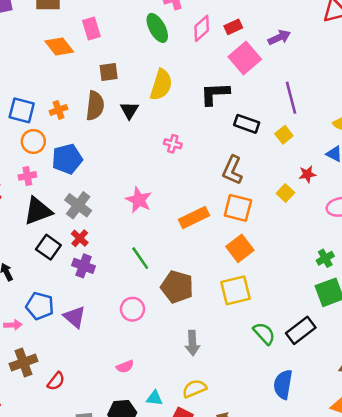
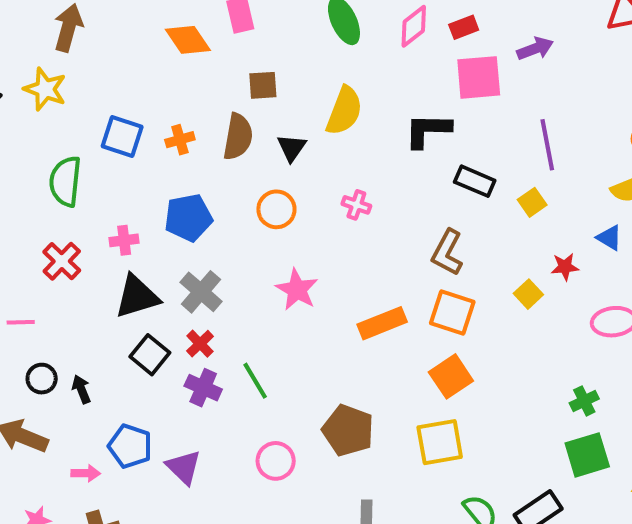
pink square: (245, 58) -> (479, 77), turned 32
orange circle: (33, 141) -> (276, 209), moved
green line: (140, 258) -> (255, 381), moved

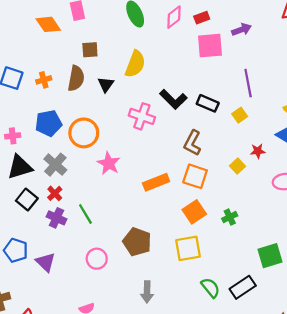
black L-shape: (428, 130) -> (173, 99), moved, turned -136
pink cross: (356, 205) -> (142, 116), size x1.6
orange circle: (276, 209) -> (84, 133), moved, size x1.4
green cross: (584, 401) -> (230, 217), moved

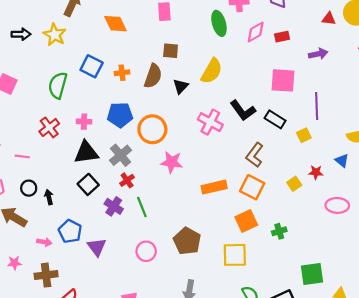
orange diamond: (48, 24) -> (115, 24), moved
pink square: (210, 46) -> (283, 80), moved
pink star: (109, 163) -> (172, 162), turned -30
red cross: (55, 193) -> (127, 180), moved

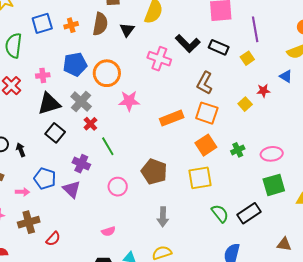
blue square: (92, 66) -> (42, 23), turned -35
pink ellipse: (337, 205) -> (272, 154), moved
purple cross: (114, 206) -> (81, 164), moved

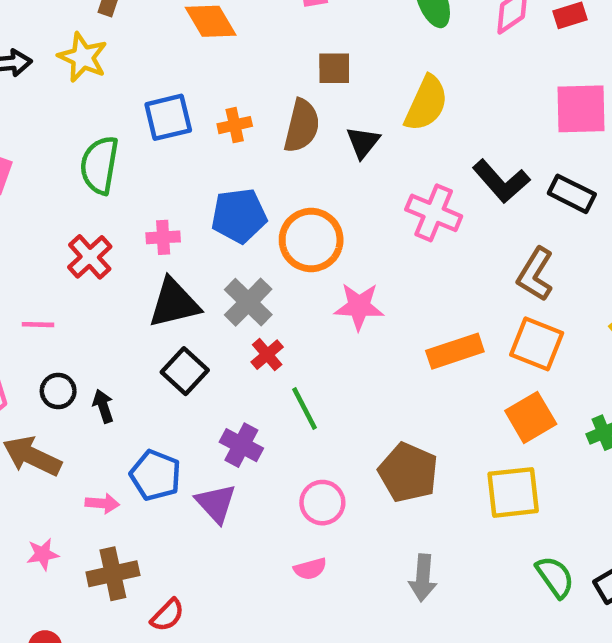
pink semicircle: (108, 231) -> (310, 569), moved

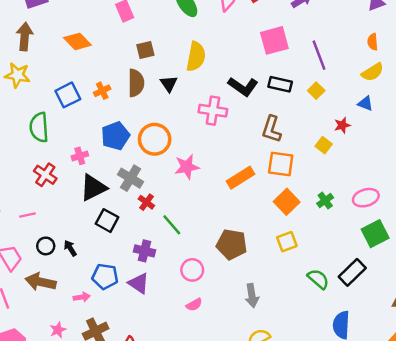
yellow square: (513, 492) -> (287, 242), size x0.7

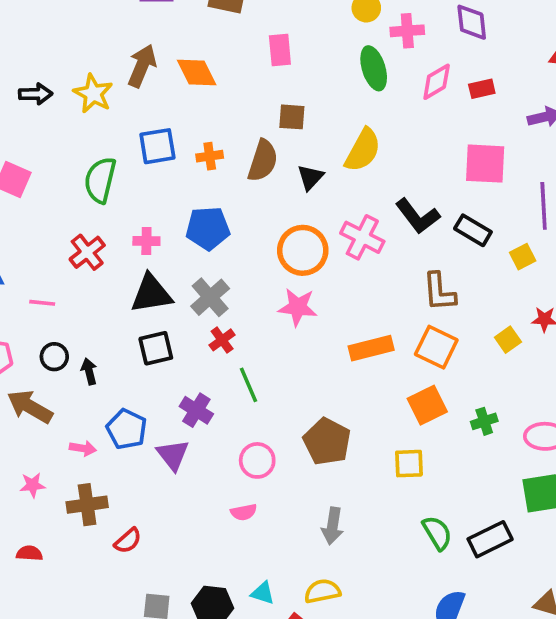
brown arrow: (25, 36) -> (142, 66), moved
brown L-shape: (272, 129) -> (439, 292), turned -40
orange circle: (155, 139) -> (303, 250), moved
black square: (107, 221) -> (156, 348), turned 30

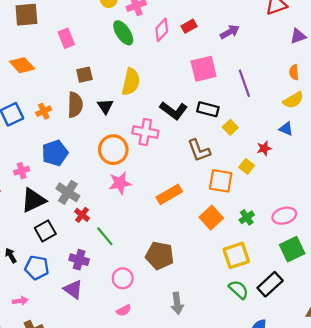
yellow square: (523, 257) -> (230, 127), moved
orange square: (436, 347) -> (221, 181), moved
blue pentagon: (127, 429) -> (37, 268), moved
yellow square: (409, 464) -> (236, 255), moved, size x1.4

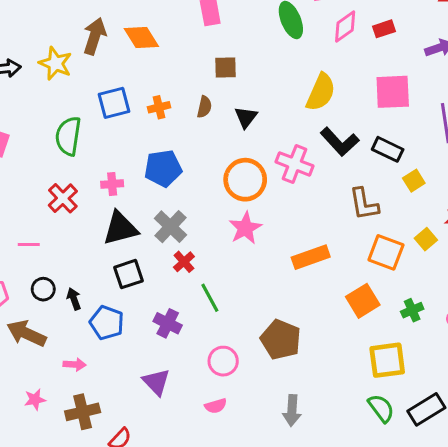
yellow semicircle: (131, 82) -> (321, 92), moved
brown semicircle: (75, 105) -> (204, 107), size x0.6
pink star: (120, 183) -> (245, 228), turned -30
purple triangle: (73, 289) -> (156, 382), moved

